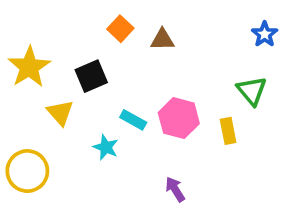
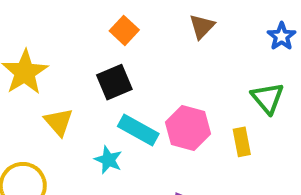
brown triangle: (162, 40) -> (202, 26), moved, turned -45
black square: (91, 76) -> (114, 82), moved
cyan rectangle: (133, 120) -> (138, 130), size x1.4

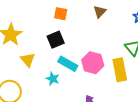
orange square: (124, 30) -> (61, 14), turned -32
yellow rectangle: (242, 142) -> (120, 70), size x1.6

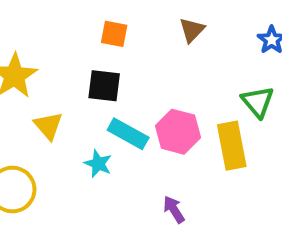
black square: (56, 40) -> (104, 86), turned 30

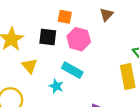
black square: (104, 86) -> (48, 37), moved
pink hexagon: (178, 132) -> (79, 39), moved

